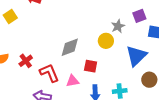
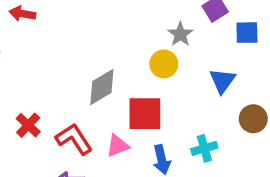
blue triangle: (136, 56) -> (222, 81), size x0.7
red square: (91, 66) -> (145, 114), size x1.5

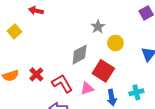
gray star: (180, 34) -> (98, 27), moved
red square: (145, 114) -> (103, 71), turned 30

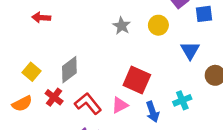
yellow square: (14, 31) -> (32, 72), moved
yellow circle: (115, 43) -> (158, 25), moved
gray diamond: (80, 55) -> (69, 70), moved

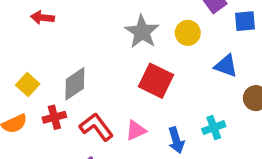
gray star: (122, 26) -> (142, 32), size x1.5
blue triangle: (190, 50) -> (226, 66), turned -42
red square: (137, 80) -> (156, 81), moved
red cross: (54, 97) -> (54, 117), turned 36

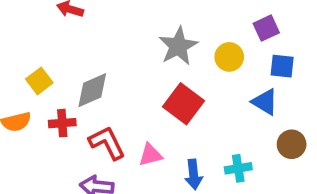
blue square: (245, 21) -> (282, 66), moved

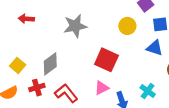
gray star: (178, 46) -> (75, 26), moved, turned 30
pink triangle: (151, 155) -> (102, 88), moved
cyan cross: (238, 168) -> (148, 91), turned -32

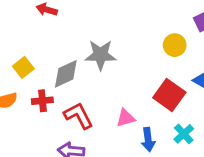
gray star: (75, 26) -> (101, 55), moved
red square: (106, 60) -> (169, 95), moved

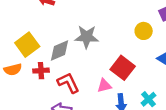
yellow square: (23, 67) -> (27, 45), size x1.5
red square: (169, 95) -> (123, 68), moved

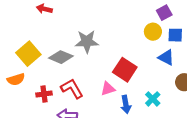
yellow circle: (144, 31) -> (153, 32), moved
gray diamond: (59, 51) -> (61, 57), turned 50
red cross: (41, 71) -> (44, 94), moved

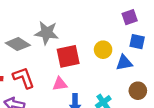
yellow circle: (153, 32) -> (103, 50), moved
blue triangle: (166, 57) -> (124, 63), turned -48
red square: (125, 70) -> (68, 56), moved, turned 35

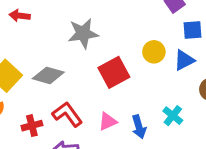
gray star: (47, 33) -> (83, 33), moved
pink triangle: (60, 84) -> (108, 121), moved

